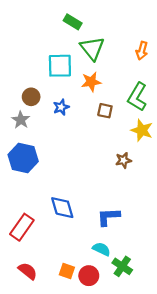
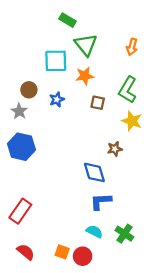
blue diamond: (62, 208) -> (94, 172), moved
green cross: (122, 266) -> (124, 234), moved

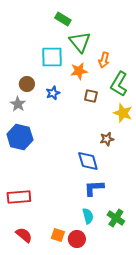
orange arrow: (132, 47) -> (104, 60), moved
red rectangle: (20, 211) -> (19, 197), turned 50
cyan semicircle: (94, 231) -> (88, 216), turned 49

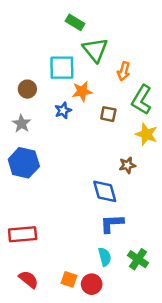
orange star: (79, 71) -> (82, 91), moved
brown circle: (27, 84) -> (27, 89), moved

